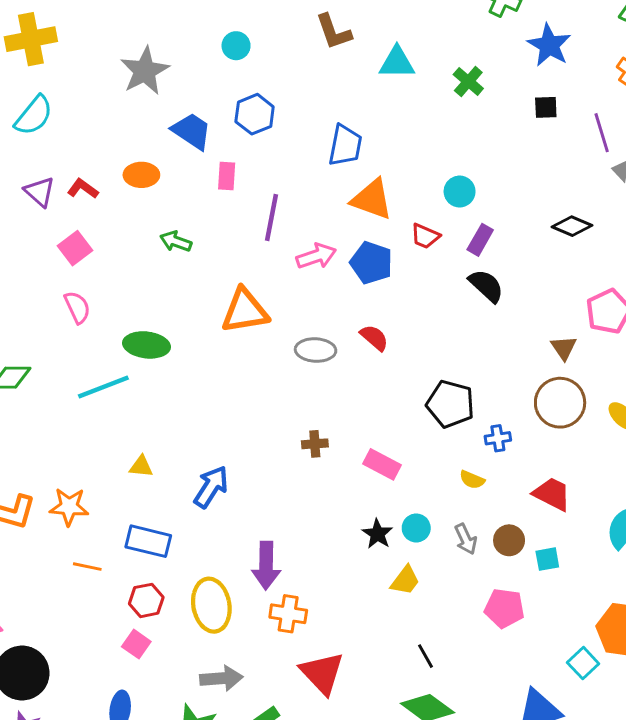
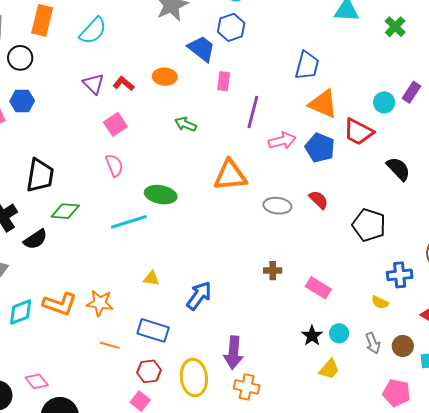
blue hexagon: (255, 114) -> (231, 27), moved
red trapezoid: (425, 236) -> (358, 132), size x1.5
purple rectangle: (480, 240) -> (411, 92), moved
black pentagon: (450, 404) -> (369, 225), moved
blue cross: (498, 438) -> (400, 275), size x1.4

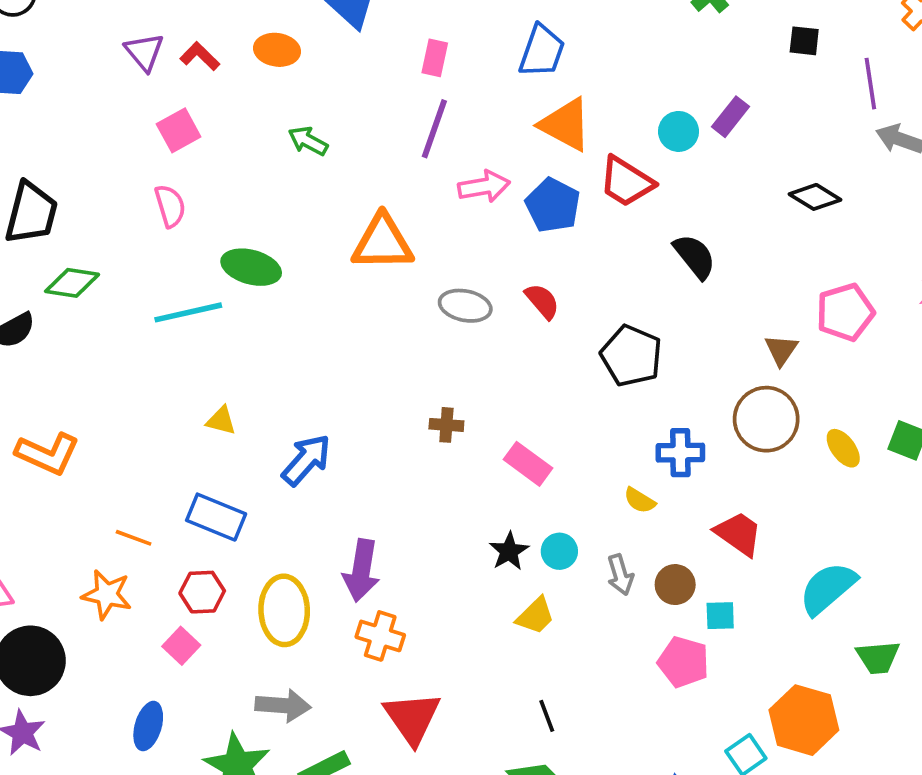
pink rectangle: (224, 81) -> (435, 58), moved
orange star: (100, 303) -> (107, 595), moved
pink pentagon: (397, 393) -> (683, 662), moved

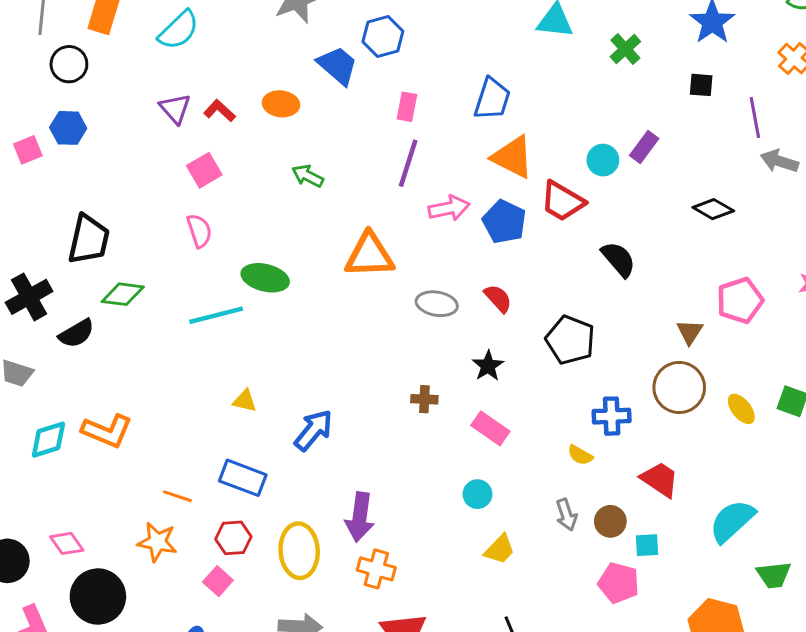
black star: (509, 551) -> (488, 366), moved
cyan circle: (559, 551) -> (477, 494), moved

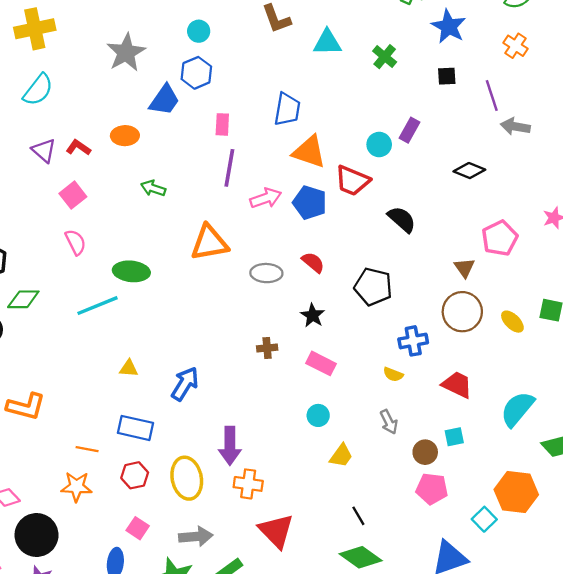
blue trapezoid: (338, 65) -> (164, 100), turned 92
brown circle: (610, 521) -> (425, 452), moved
pink square: (218, 581) -> (138, 528), moved
pink pentagon: (619, 583) -> (432, 489), moved

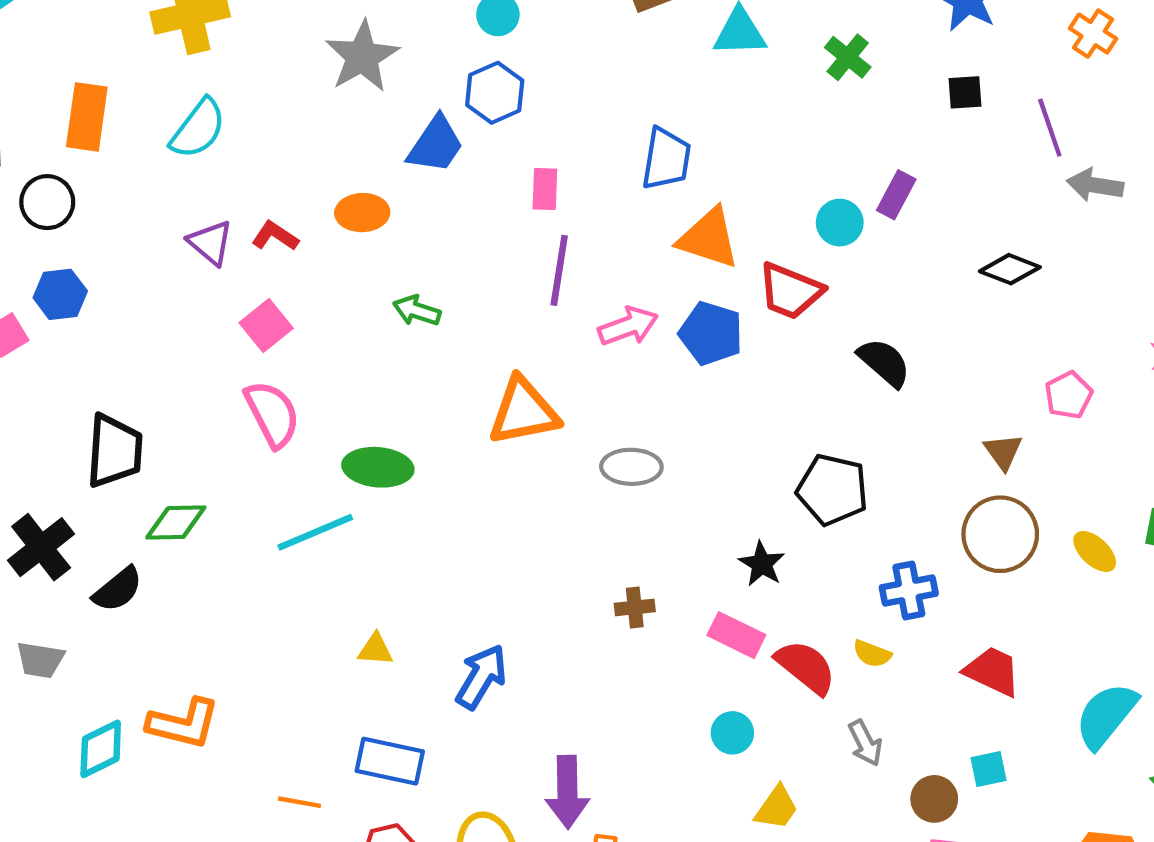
pink pentagon: (500, 238) -> (1069, 395), size x0.7
pink semicircle: (76, 242) -> (272, 414), size x1.4
red semicircle: (313, 262) -> (806, 667), moved, size x1.4
black star: (313, 315) -> (762, 564), moved

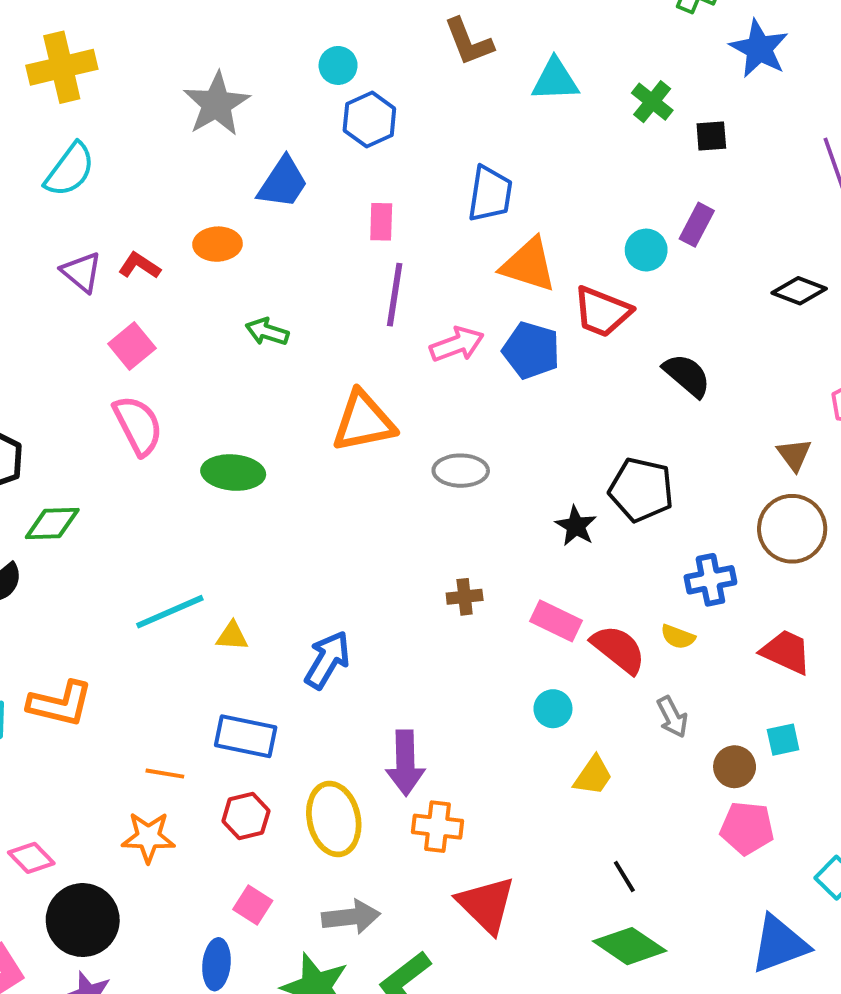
black square: (965, 92) -> (711, 136), moved
blue hexagon: (495, 93) -> (369, 119), moved
cyan line: (315, 532) -> (170, 612), moved
black star: (762, 564) -> (576, 526), moved

